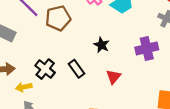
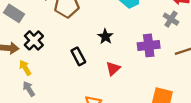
black cross: (45, 69) -> (34, 40), moved
yellow arrow: (24, 87) -> (25, 68), turned 63

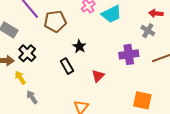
black star: (105, 37) -> (79, 46), moved
gray arrow: (29, 89) -> (32, 97), moved

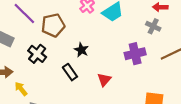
black cross: (27, 53) -> (37, 54), moved

